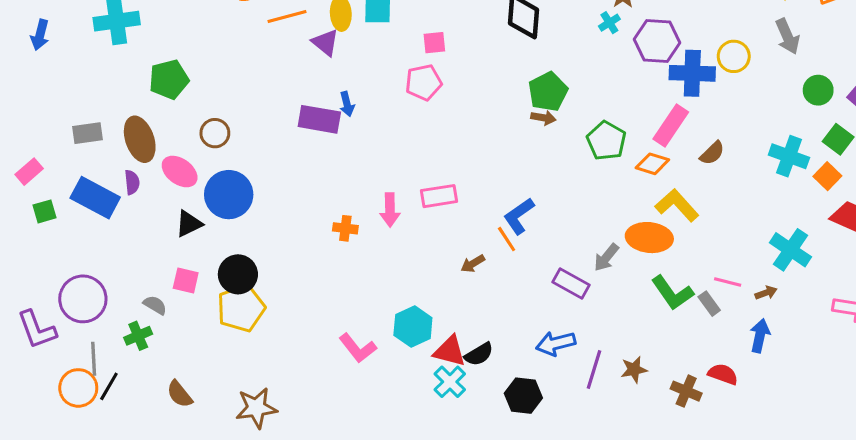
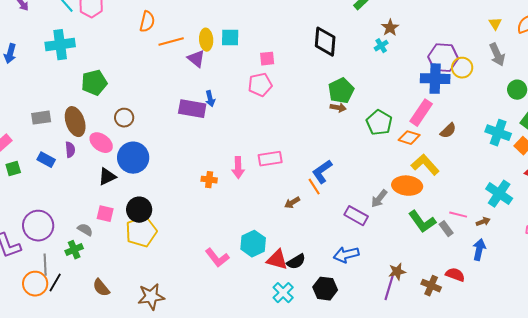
purple hexagon: (657, 41) -> (443, 58), moved
blue rectangle: (95, 198) -> (46, 160), size x0.6
purple line: (594, 370) -> (389, 288), moved
cyan cross: (450, 382) -> (283, 293), moved

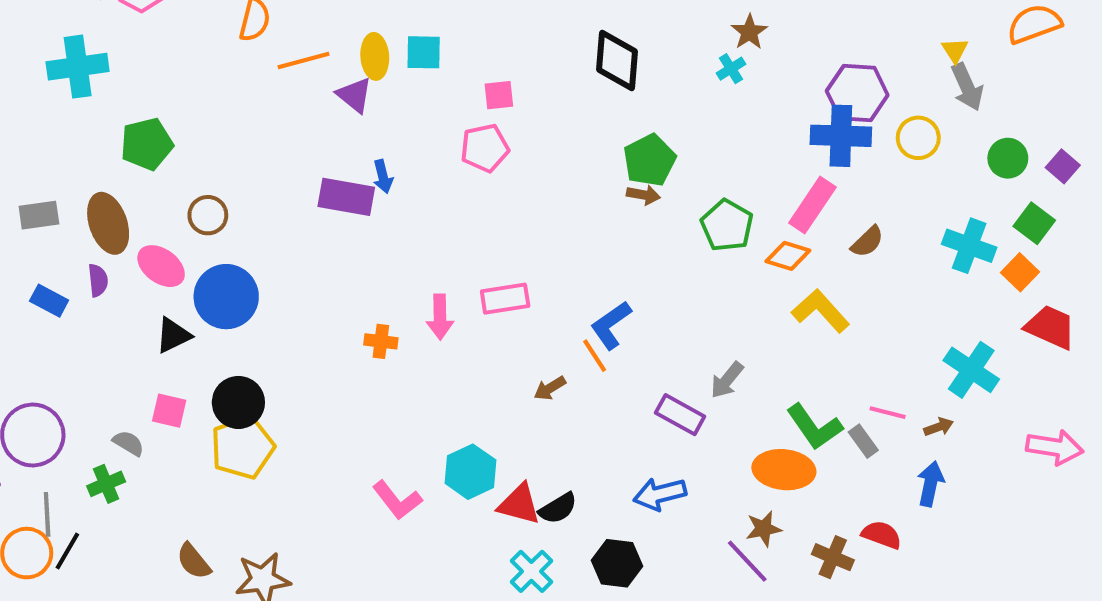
yellow triangle: (495, 24) -> (955, 50), moved
yellow circle: (462, 68) -> (918, 138), moved
orange ellipse: (407, 186) -> (784, 470), moved
brown semicircle: (101, 288) -> (194, 561), moved
purple line: (389, 288) -> (747, 561), turned -60

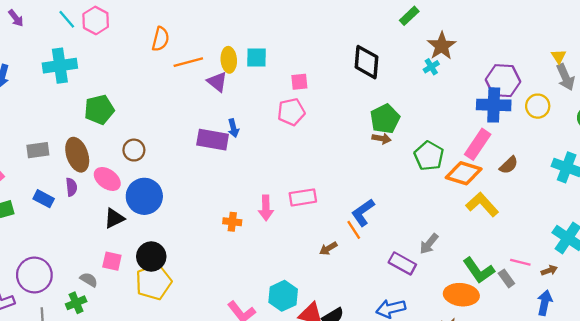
brown star: (749, 32) -> (442, 46), size x1.4
orange diamond: (788, 256) -> (464, 173), size x1.4

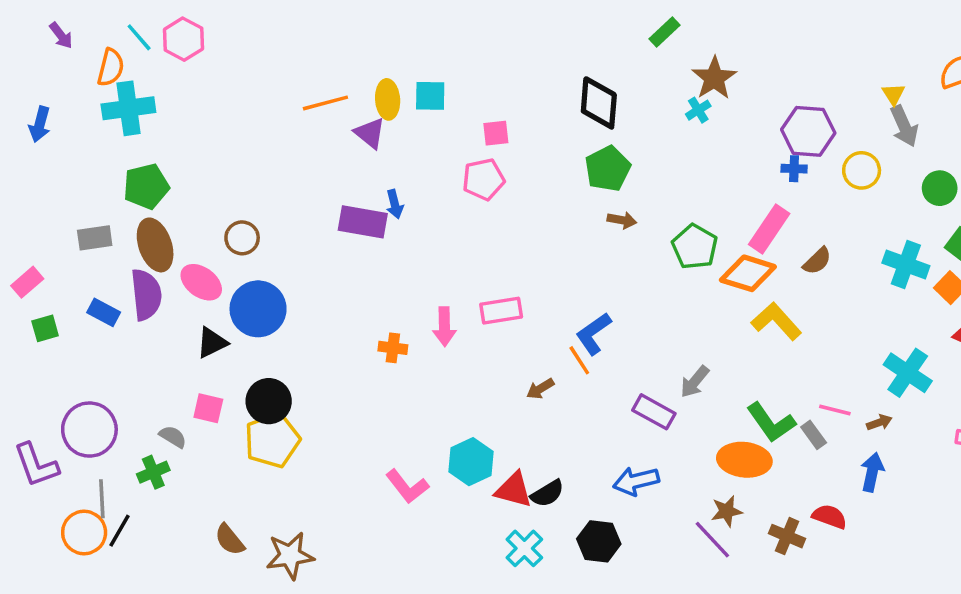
orange semicircle: (161, 39) -> (111, 67), moved
blue cross: (494, 105) -> (794, 169), size x0.5
green pentagon: (99, 110) -> (146, 186), moved
green pentagon: (385, 119) -> (608, 169), moved
purple semicircle: (71, 187) -> (146, 295), size x1.8

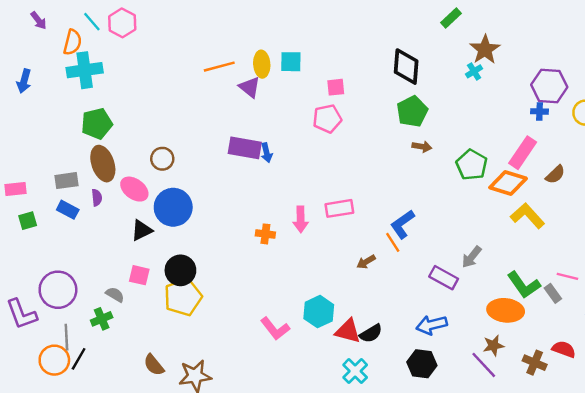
blue arrow: (395, 204) -> (267, 153), moved
gray rectangle: (95, 238) -> (66, 181), moved
pink rectangle: (27, 282) -> (15, 189), turned 35
purple semicircle: (146, 295) -> (97, 198), size x0.5
black hexagon: (599, 541) -> (422, 364), moved

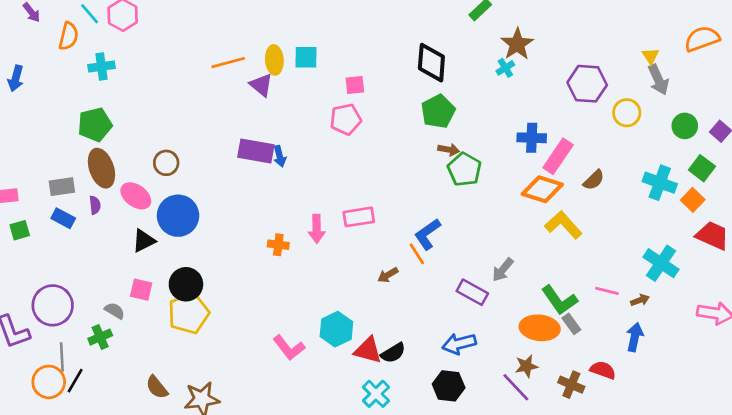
cyan cross: (85, 70) -> (101, 67), moved, size x0.7
blue cross: (540, 111) -> (532, 138), moved, size x1.5
green pentagon: (472, 165) -> (464, 169), moved
gray rectangle: (553, 293) -> (571, 324), moved

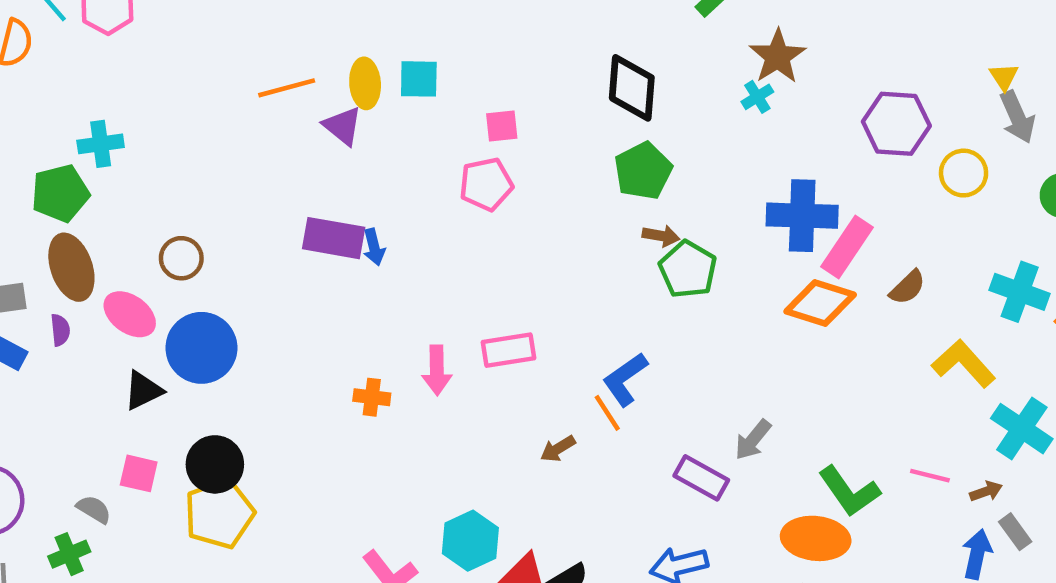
cyan cross: (101, 67) -> (101, 144), moved
blue cross: (532, 138) -> (802, 216), size x1.4
yellow L-shape: (563, 225) -> (964, 364), moved
gray rectangle: (571, 324) -> (1015, 532), moved

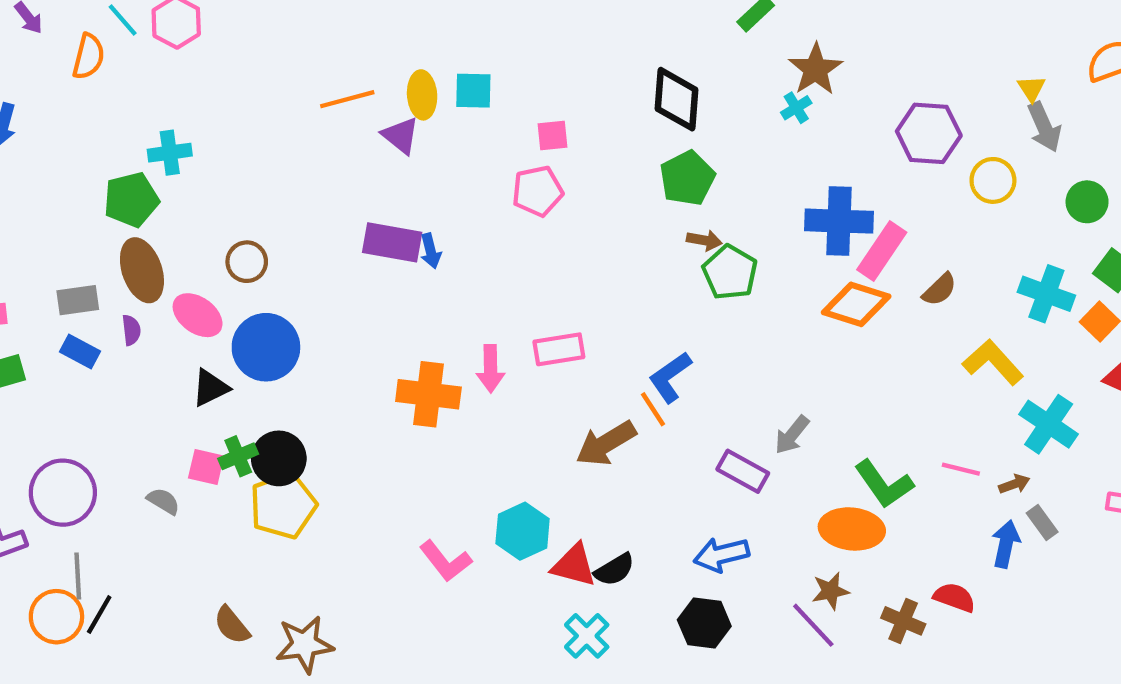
orange cross: (372, 397) -> (428, 394), size x1.8
brown arrow: (558, 449) -> (606, 443), size x1.8
green cross: (69, 554) -> (238, 456), moved

